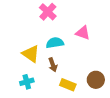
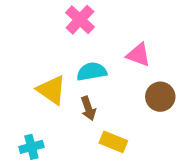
brown circle: (96, 80) -> (160, 97), moved
cyan cross: (27, 82) -> (31, 147), moved

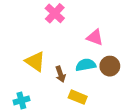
cyan semicircle: (92, 72) -> (86, 65), moved

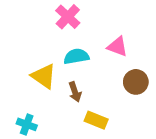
cyan semicircle: (86, 65) -> (76, 56), moved
cyan cross: (21, 100) -> (27, 124), turned 35

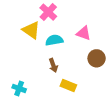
yellow triangle: (44, 76) -> (31, 30), moved

